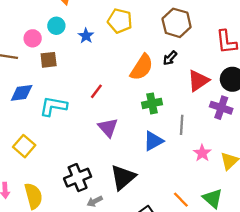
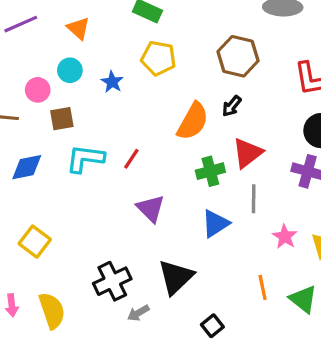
red triangle: (198, 81) -> (247, 153), moved
cyan L-shape: (53, 106) -> (85, 159), moved
orange line: (181, 200) -> (263, 287), moved, turned 36

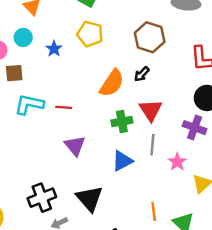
red triangle: (247, 153) -> (151, 110), turned -30
red line: (131, 159) -> (64, 107), turned 56
pink star: (285, 237) -> (177, 162), moved
black triangle: (176, 277) -> (90, 198), turned -32

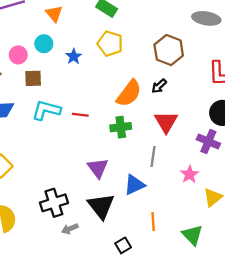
green cross: (122, 122) -> (121, 127), moved
gray line: (152, 145) -> (153, 157), moved
purple triangle: (75, 146) -> (98, 168), moved
blue triangle: (122, 161) -> (134, 185), moved
orange line: (154, 212) -> (153, 222), moved

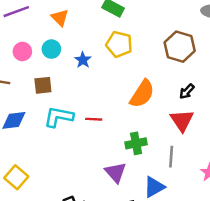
pink circle: (18, 55) -> (22, 51), moved
black arrow: (159, 86) -> (187, 91), moved
green cross: (121, 127) -> (136, 143), moved

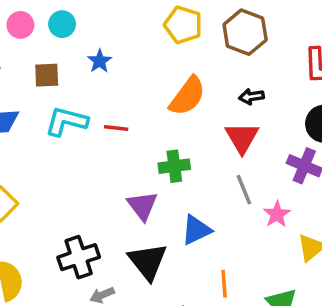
yellow pentagon: (119, 44) -> (183, 25), moved
blue star: (83, 60) -> (100, 61), moved
black arrow: (187, 91) -> (251, 97), turned 35
gray line: (171, 157) -> (244, 190), moved, turned -30

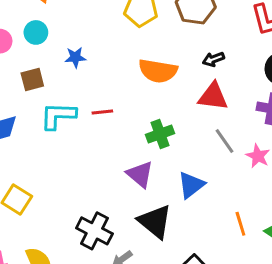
blue star: (100, 61) -> (75, 57), turned -30
orange semicircle: (187, 96) -> (158, 71), turned 75
red triangle: (242, 138) -> (213, 96), turned -40
black cross: (79, 257) -> (94, 231), turned -32
orange line: (224, 284) -> (240, 224), moved

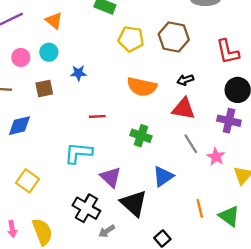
cyan L-shape: (58, 116) -> (78, 153), moved
green cross: (160, 134) -> (141, 136), turned 36
purple triangle: (140, 174) -> (111, 177), moved

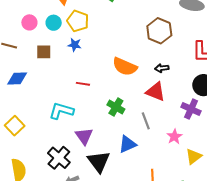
yellow pentagon: (131, 39) -> (78, 21), moved
gray line: (191, 144) -> (146, 121), moved

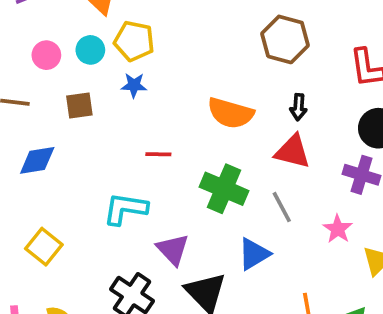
black arrow: (162, 68) -> (298, 107), turned -72
green cross: (116, 107) -> (224, 189), size x1.4

